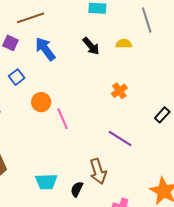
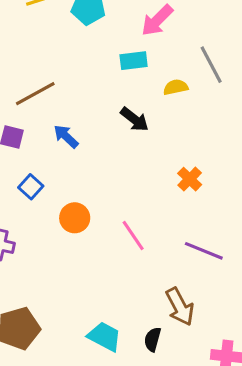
yellow semicircle: (124, 44) -> (176, 87), moved
blue arrow: (45, 49) -> (66, 136), size x0.7
pink line: (63, 119) -> (133, 236), moved
cyan trapezoid: (46, 182) -> (104, 336), turned -140

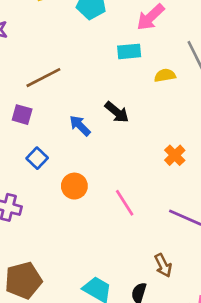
black arrow: (134, 119) -> (117, 112), moved
blue arrow: (66, 136) -> (80, 126), moved
brown arrow: (180, 307) -> (163, 265), size x0.7

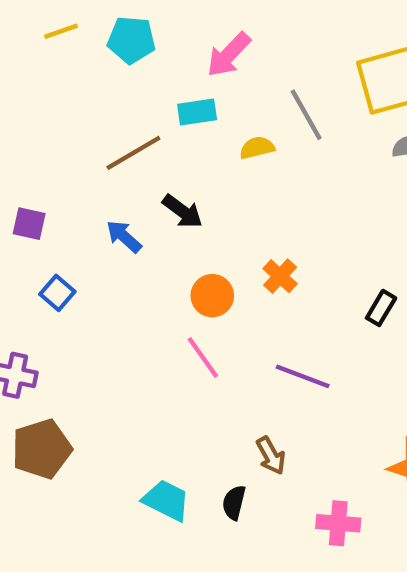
brown line: (43, 78) -> (133, 153), moved
orange circle: (74, 186) -> (212, 296), moved
brown pentagon: (23, 280) -> (42, 449), moved

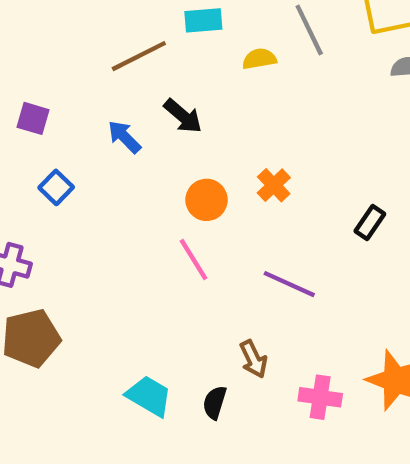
pink cross: (338, 523) -> (320, 397), moved

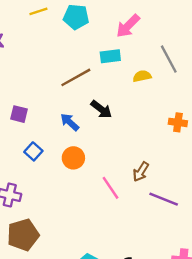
orange cross: (274, 185) -> (178, 122), moved, turned -36
orange circle: (207, 200) -> (73, 158), moved
brown arrow: (254, 359) -> (141, 172), moved, turned 60

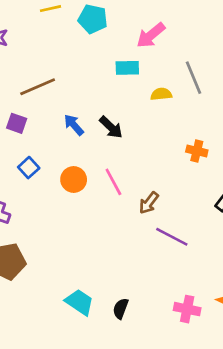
brown line: (76, 77) -> (38, 87), moved
blue arrow: (70, 122) -> (74, 125), moved
pink line: (110, 188) -> (113, 182), moved

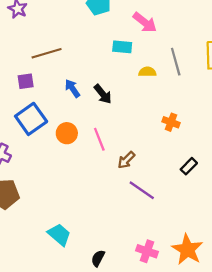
pink arrow: (151, 35) -> (145, 22), turned -110
purple square: (17, 123) -> (26, 81), turned -35
blue square: (29, 168) -> (31, 119), size x1.8
black semicircle: (121, 309) -> (98, 258), moved

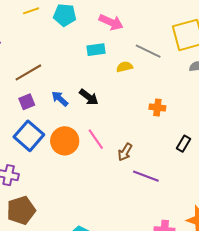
gray line: (176, 62) -> (148, 51), turned -35
purple square: (26, 81) -> (27, 102), moved
orange circle: (67, 133) -> (65, 141), size x1.4

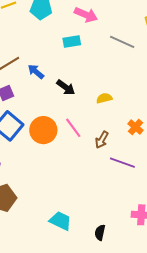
yellow semicircle: (125, 67) -> (104, 98), moved
blue arrow: (60, 99) -> (36, 72), moved
orange cross: (157, 107) -> (136, 127), moved, turned 35

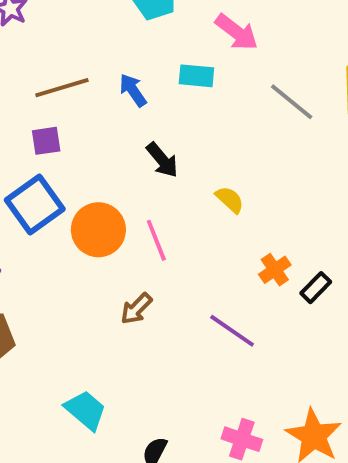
blue arrow: (36, 72) -> (133, 90), moved
yellow semicircle: (104, 98) -> (230, 200), turned 42
brown arrow: (102, 140) -> (136, 309), moved

